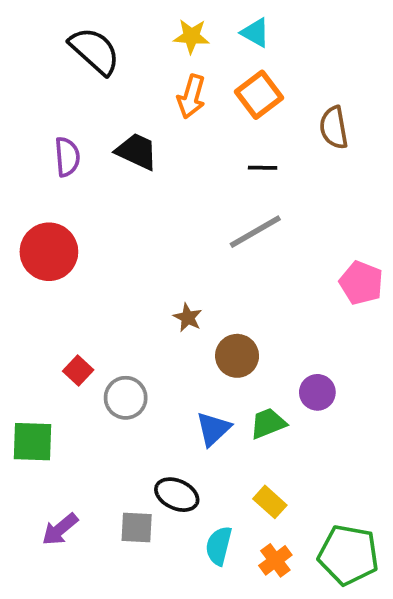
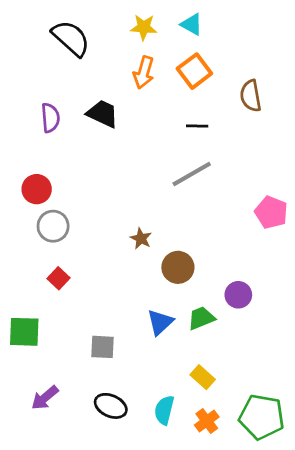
red circle: (49, 252) -> (37, 189), size x0.7
gray circle: (126, 398) -> (53, 226), moved
black ellipse: (177, 495) -> (111, 406), moved
gray square: (137, 527) -> (102, 347), moved

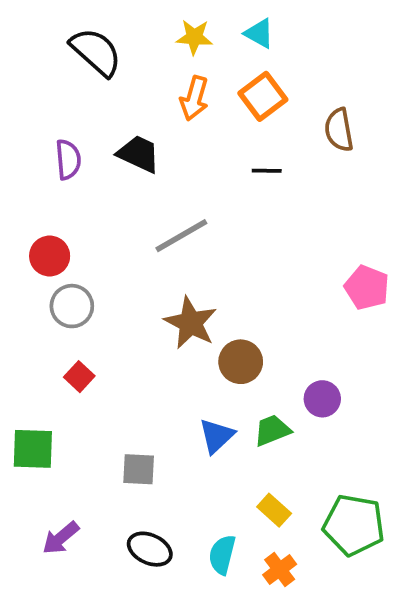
gray line: (192, 174) -> (181, 236), moved
brown star: (141, 239) -> (191, 323), size x1.8
green pentagon: (262, 417) -> (354, 525), moved

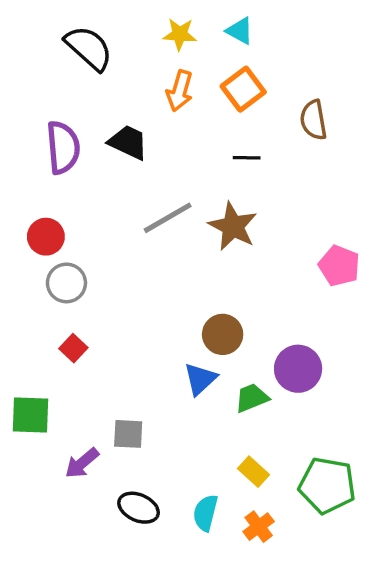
purple semicircle: (68, 160) -> (63, 147), size x1.4
brown star: (191, 323) -> (233, 226), moved
purple circle: (322, 399) -> (298, 369), size x1.4
blue triangle: (217, 436) -> (200, 379), moved
purple arrow: (61, 538) -> (82, 463), moved

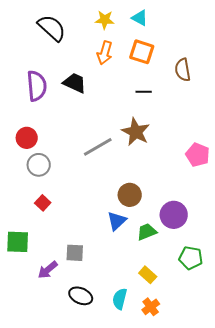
orange square: (243, 89) -> (142, 52), turned -35
gray line: (168, 218) -> (98, 147), moved
green pentagon: (327, 485) -> (191, 258), moved, size x0.7

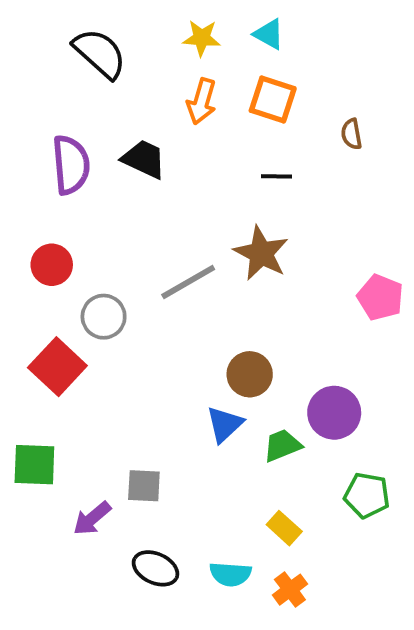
brown semicircle: (183, 70) -> (351, 134), size x0.7
gray circle: (39, 165) -> (104, 317), moved
red square: (43, 203) -> (57, 367), moved, size x1.8
cyan semicircle: (120, 299) -> (230, 574), turned -100

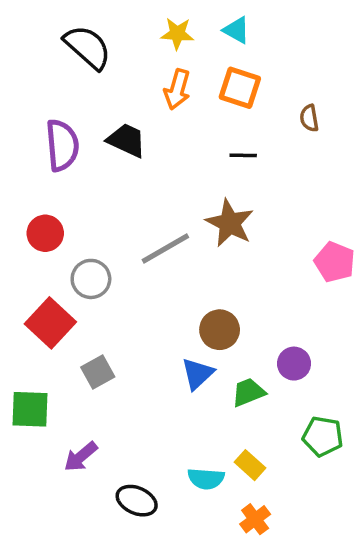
purple circle: (334, 413) -> (294, 364), size x0.7
gray square: (144, 486) -> (98, 372), moved, turned -32
cyan semicircle: (230, 574) -> (206, 479), moved

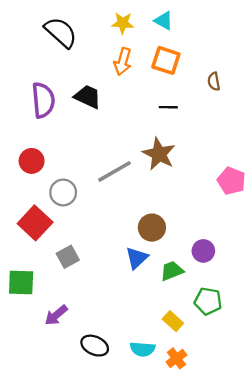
green pentagon: (323, 436) -> (208, 301), moved
cyan semicircle: (206, 479) -> (143, 349), moved

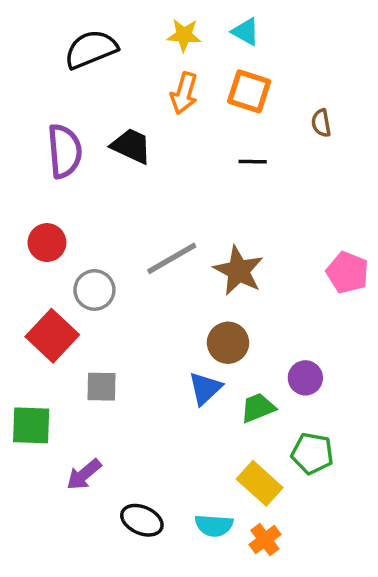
black semicircle: (61, 32) -> (91, 49), turned -64
brown star: (159, 154) -> (239, 271), moved
gray square: (68, 257) -> (101, 387), turned 30
yellow rectangle: (173, 321) -> (260, 483), size x1.4

